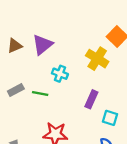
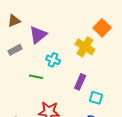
brown triangle: (15, 46) -> (14, 21), moved
gray rectangle: (16, 90) -> (15, 50), moved

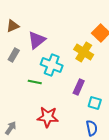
gray rectangle: (15, 50) -> (14, 55), turned -32
cyan cross: (53, 60) -> (52, 65), size x1.5

